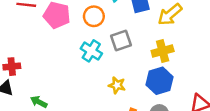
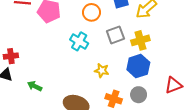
orange circle: (94, 16) -> (91, 12), moved
gray square: (121, 41) -> (115, 35), moved

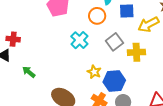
gray square: (115, 35) -> (114, 42), turned -30
blue hexagon: (138, 66) -> (114, 81), moved

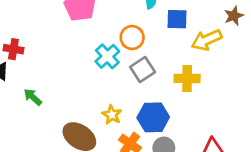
orange circle: (97, 16) -> (132, 37), moved
gray square: (114, 42) -> (143, 70), moved
yellow star: (94, 72) -> (112, 115), moved

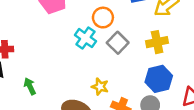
green arrow: (33, 97) -> (30, 86), turned 35
blue hexagon: (153, 117) -> (159, 79), moved

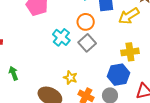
orange circle: (103, 18) -> (86, 22), moved
yellow cross: (157, 42) -> (130, 52), moved

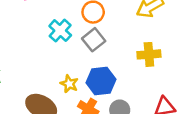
blue hexagon: (118, 75) -> (101, 81), moved

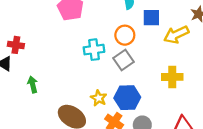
cyan cross: (60, 31) -> (94, 50), turned 36

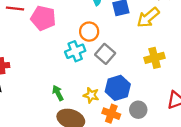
orange circle: (125, 35) -> (89, 32), moved
green arrow: (33, 84) -> (58, 93), moved

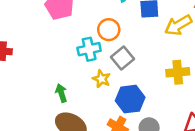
yellow star: (91, 95) -> (101, 79), moved

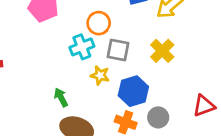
gray square: (122, 58) -> (118, 50), turned -30
yellow cross: (178, 72) -> (162, 51), moved, turned -30

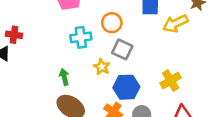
cyan cross: (82, 47) -> (81, 37), moved
yellow cross: (162, 51) -> (171, 80), moved

